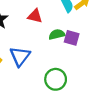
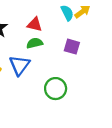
green semicircle: (57, 34) -> (35, 43), moved

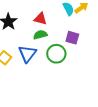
green circle: (56, 89) -> (56, 54), moved

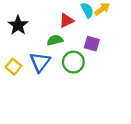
red triangle: (40, 19) -> (66, 21), moved, turned -40

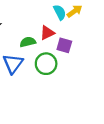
red triangle: (66, 21) -> (47, 33), moved

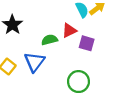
green circle: (46, 64) -> (79, 82), moved

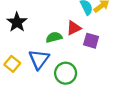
green circle: (79, 82) -> (66, 73), moved

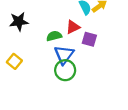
black star: (17, 22) -> (19, 22), turned 30
blue triangle: (39, 59) -> (64, 55), moved

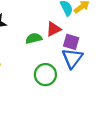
blue triangle: (64, 55) -> (72, 58), moved

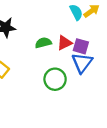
red triangle: (54, 29) -> (64, 43), moved

